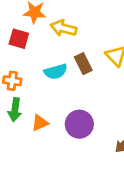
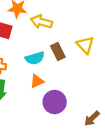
orange triangle: (40, 123) -> (37, 81), moved

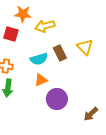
yellow arrow: (41, 22) -> (45, 26), turned -30

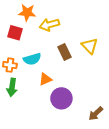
cyan semicircle: (39, 59) -> (32, 59), moved

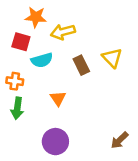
cyan semicircle: (32, 59) -> (42, 60), moved
orange triangle: (45, 79) -> (58, 98), turned -40
purple circle: (61, 98) -> (55, 142), moved

